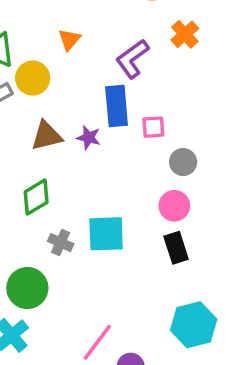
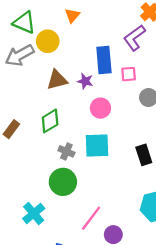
purple L-shape: (132, 59) -> (134, 38), moved
pink circle: (174, 206) -> (100, 108), moved
green circle: (27, 288) -> (63, 182), moved

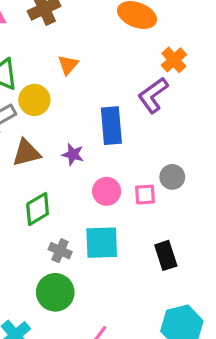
pink square: (129, 74) -> (145, 195), moved
brown triangle: (57, 80) -> (26, 153), moved
purple star: (85, 81) -> (73, 154), moved

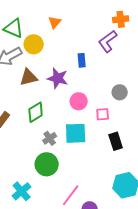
orange cross: (174, 60) -> (121, 19), turned 35
blue rectangle: (111, 126) -> (82, 60), size x0.6
purple star: (73, 154) -> (58, 78), size x1.5
pink square: (145, 195) -> (103, 114), moved
gray cross: (60, 251) -> (50, 138), turned 32

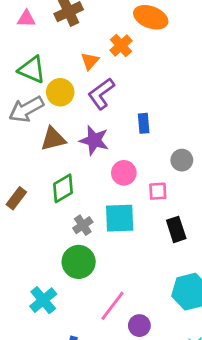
orange cross: (121, 19) -> (121, 46), moved, turned -35
purple L-shape: (108, 41) -> (101, 94), moved
blue rectangle: (82, 60) -> (144, 123), moved

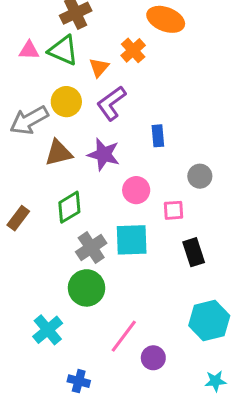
pink triangle: (26, 19) -> (29, 50), moved
green triangle: (32, 70) -> (63, 50), moved
gray cross: (83, 225) -> (91, 248), size x1.4

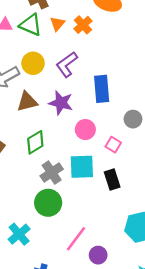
orange triangle: (99, 67) -> (57, 24), moved
blue rectangle: (158, 136) -> (102, 89), size x1.6
pink square: (173, 210) -> (113, 145), turned 35
black rectangle: (194, 252) -> (112, 180), moved

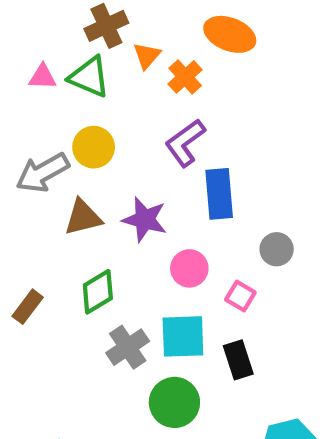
orange triangle: (57, 24) -> (147, 56), moved
purple L-shape: (67, 64) -> (185, 143), moved
green circle: (48, 203) -> (174, 402), moved

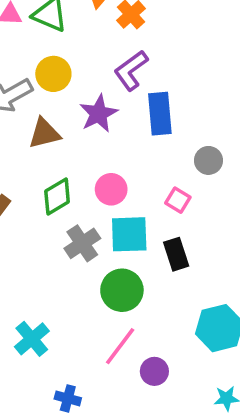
purple star: (145, 219) -> (99, 114), moved, turned 30
pink circle: (189, 268) -> (111, 189), moved

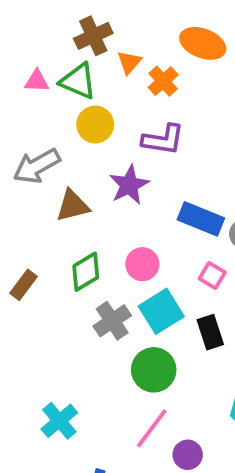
purple L-shape: (131, 70) -> (163, 140), turned -135
yellow circle: (53, 74) -> (95, 125), moved
blue rectangle: (160, 114) -> (201, 219), moved, turned -63
cyan square: (129, 234) -> (161, 311), turned -30

